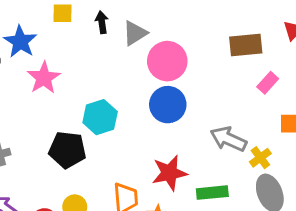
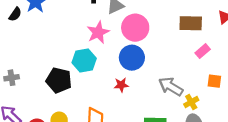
pink star: (44, 78) -> (98, 32), moved
red star: (169, 173) -> (121, 85), moved, size x0.6

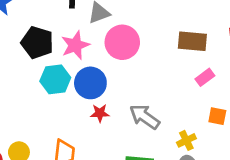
blue circle: (132, 58) -> (90, 83), moved
black pentagon: (59, 80) -> (37, 43), moved
gray arrow: (171, 86) -> (145, 117), moved

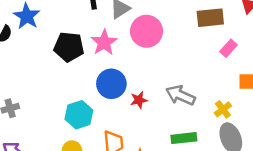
cyan hexagon: (55, 79) -> (79, 115), moved
blue circle: (90, 83) -> (111, 84), moved

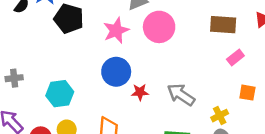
black pentagon: (69, 47) -> (69, 19), moved
cyan hexagon: (79, 115) -> (60, 94), moved

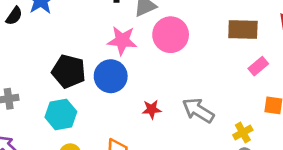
black pentagon: (69, 19) -> (69, 71), moved
pink star: (116, 30) -> (122, 41), turned 30
blue circle: (116, 72) -> (111, 76), moved

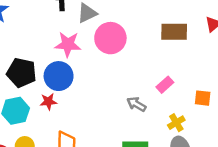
pink rectangle: (258, 66) -> (165, 85), moved
red star: (152, 109) -> (48, 102), moved
gray arrow: (198, 110) -> (136, 104), size x0.7

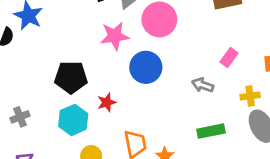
blue circle: (59, 76) -> (146, 67), moved
yellow cross: (176, 123) -> (250, 96), turned 35

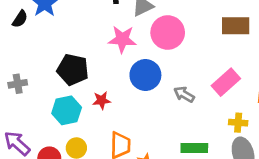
pink rectangle: (229, 58) -> (226, 82), size x1.5
gray arrow: (203, 85) -> (184, 94), moved
gray cross: (20, 117) -> (18, 84), moved

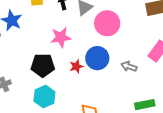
pink star: (122, 39) -> (61, 37), moved
red star: (102, 100) -> (76, 66), moved

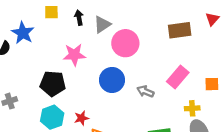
red star: (76, 66) -> (81, 118), moved

